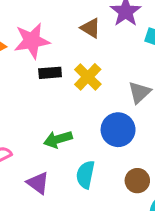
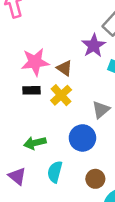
brown triangle: (91, 28) -> (64, 68), moved
pink star: (32, 41) -> (35, 62), moved

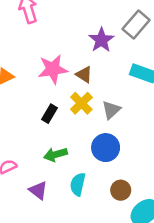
purple star: (94, 46) -> (101, 40), moved
black rectangle: (32, 90) -> (50, 114), moved, turned -56
gray triangle: (101, 110) -> (111, 110), moved

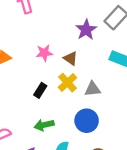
pink star: (53, 69) -> (44, 53), size x0.7
gray triangle: (111, 110) -> (92, 89), turned 35

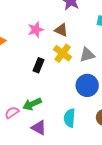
green arrow: (44, 125) -> (32, 104), moved

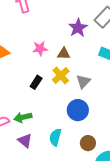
brown triangle: (61, 30) -> (64, 54), turned -32
gray triangle: (87, 55) -> (83, 81), turned -42

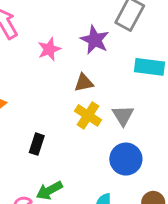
pink star: (40, 49) -> (49, 49), moved
black rectangle: (36, 82) -> (37, 144), moved

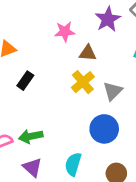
pink star: (49, 49) -> (65, 32), moved
black rectangle: (37, 144) -> (25, 81), moved

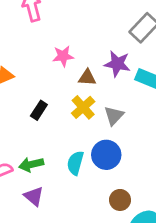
purple star: (108, 19) -> (117, 64), moved, turned -30
black rectangle: (25, 81) -> (39, 110), moved
cyan semicircle: (73, 164) -> (75, 163), moved

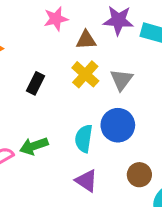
purple triangle: (34, 196) -> (86, 181), moved

